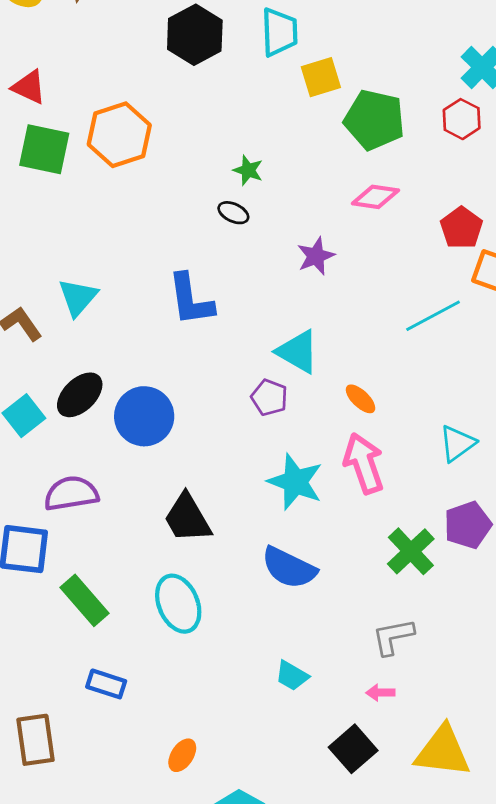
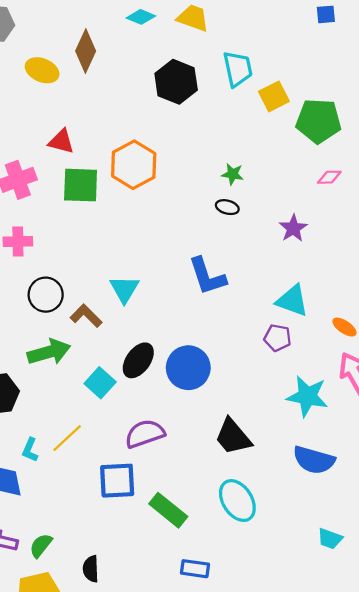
pink diamond: (375, 197) -> (329, 177), size x0.7

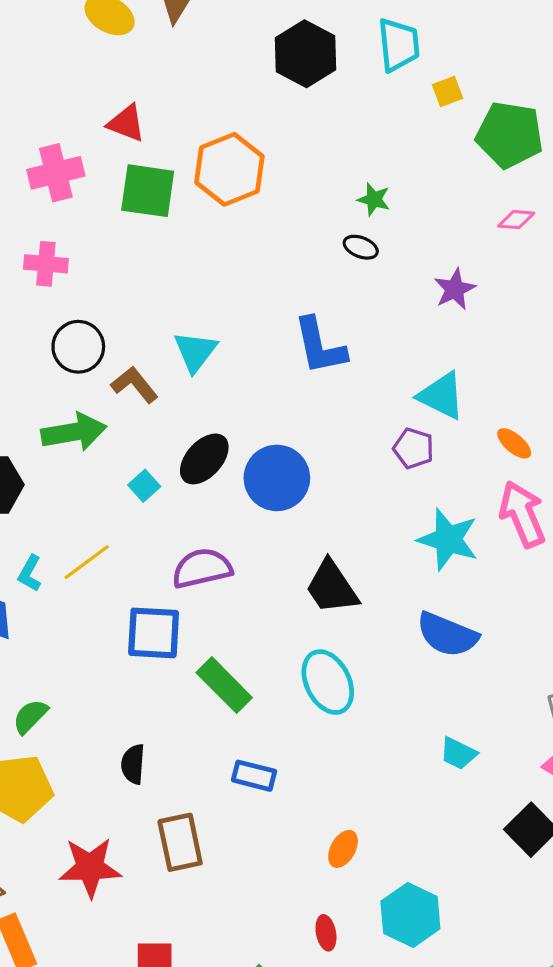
yellow square: (274, 96) -> (448, 91), size x0.7
cyan square: (100, 383) -> (144, 486), size x0.7
black semicircle: (91, 569) -> (133, 764), moved

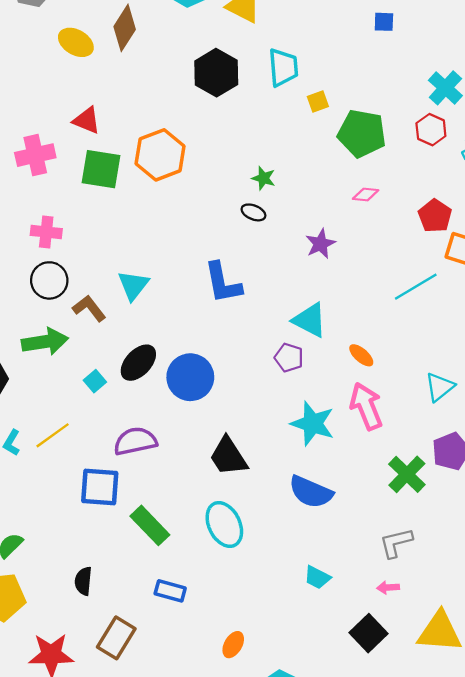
pink cross: (46, 264) -> (46, 232), moved
brown rectangle: (180, 842) -> (116, 638), turned 42

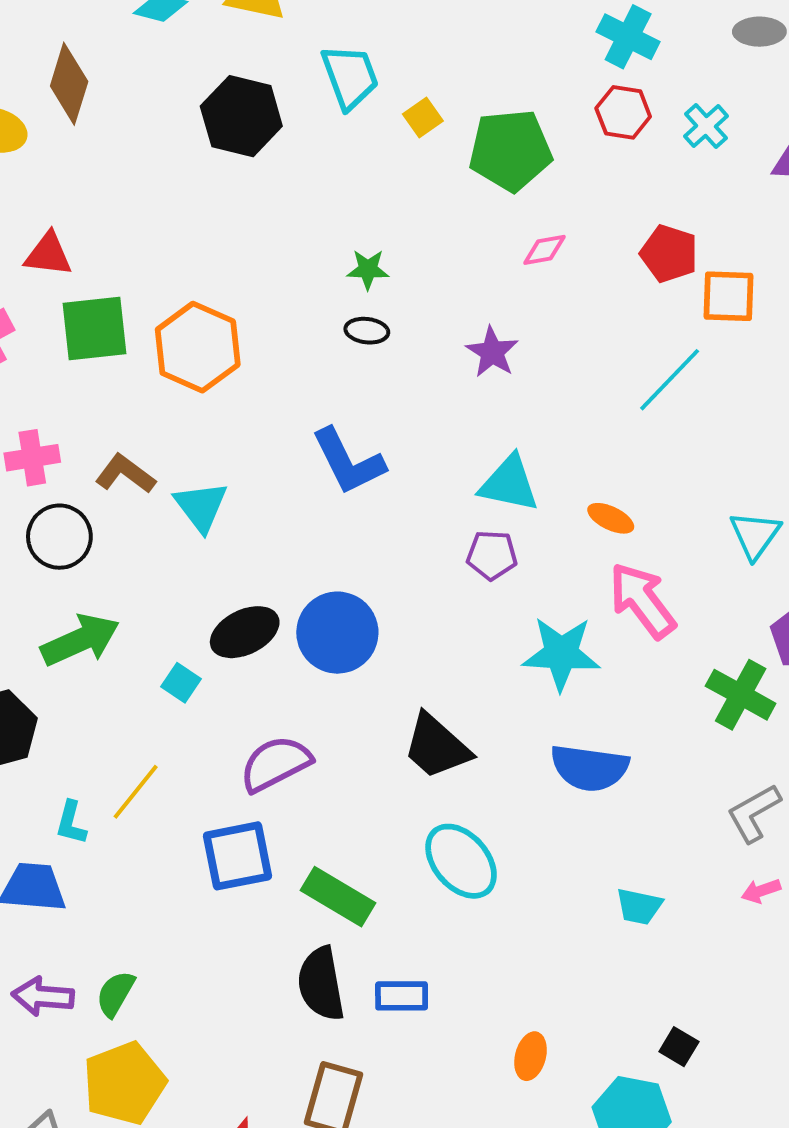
orange hexagon: (160, 155) -> (198, 347), moved
brown L-shape: (89, 308) -> (125, 474), moved
black ellipse: (138, 363) -> (245, 632), turned 36
black semicircle: (83, 581) -> (321, 984), moved, size x1.5
black square: (369, 633) -> (679, 1047), moved, size x0.6

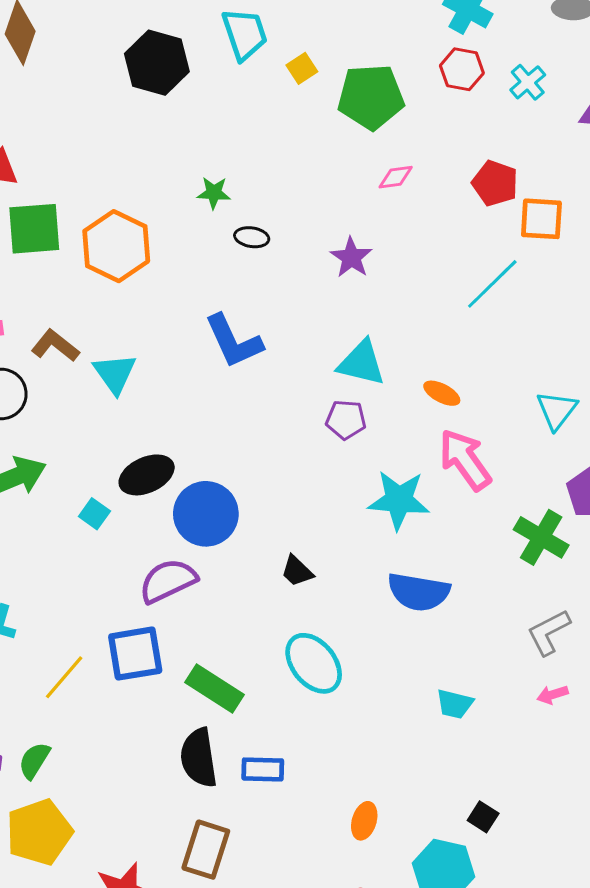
green star: (368, 269) -> (214, 193), moved
blue circle: (337, 633) -> (206, 514), moved
black trapezoid: (437, 746) -> (297, 571), size x0.6
yellow line: (136, 792) -> (64, 677), moved

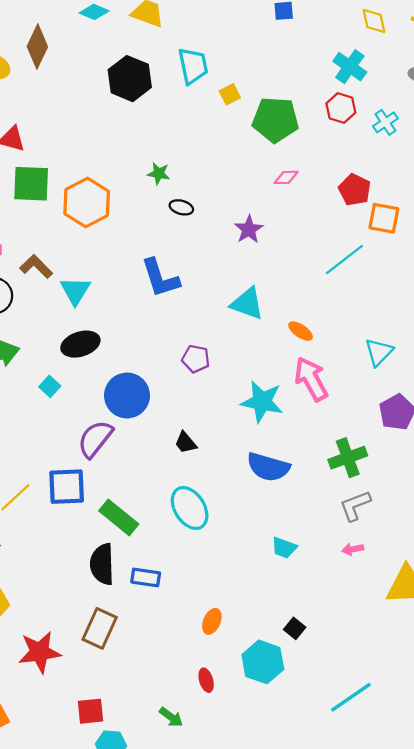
purple pentagon: (346, 420) -> (196, 359), moved
black ellipse: (147, 475) -> (80, 344), moved
green cross: (541, 537) -> (348, 458), moved, turned 33
purple semicircle: (168, 581) -> (95, 439), turned -33

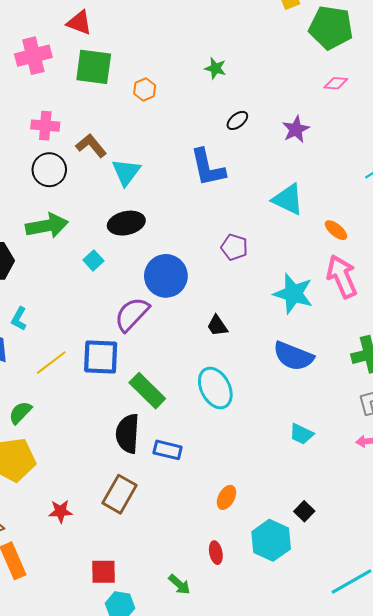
orange hexagon: (87, 203) -> (145, 89), size x0.5
black ellipse: (181, 207) -> (237, 120), moved, turned -60
red star: (40, 652) -> (61, 511), size x0.6

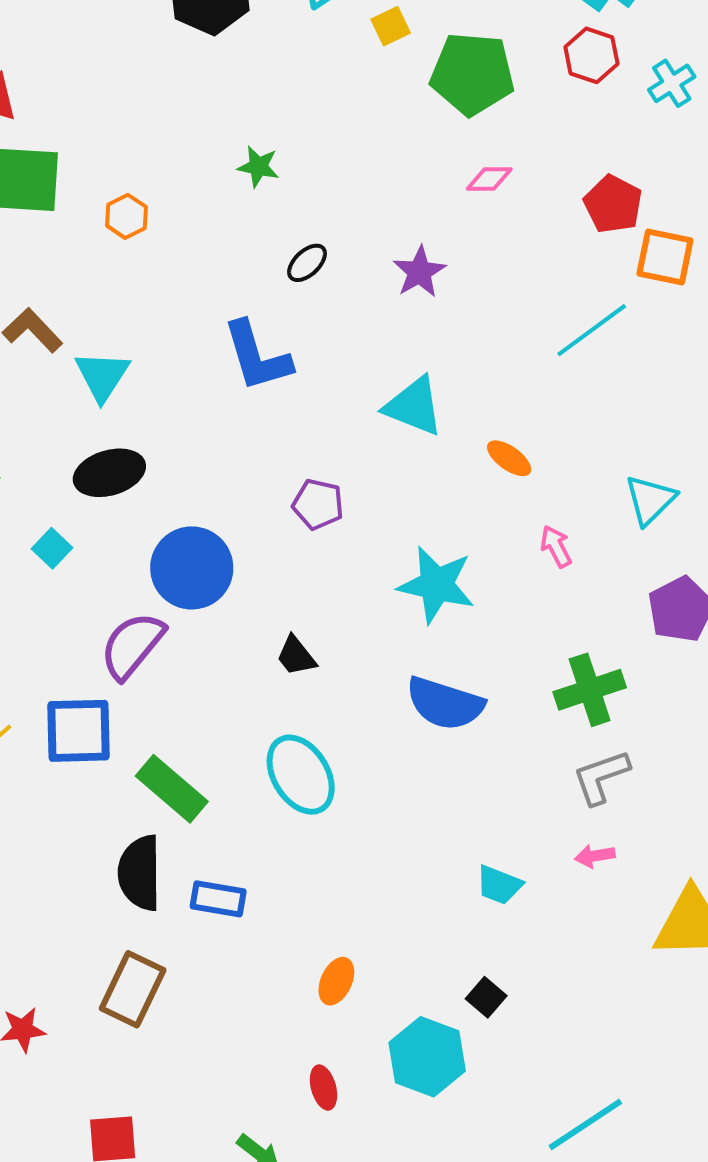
pink arrow: (342, 276) -> (556, 547), moved, size x0.5
cyan trapezoid: (301, 434) -> (499, 885), moved

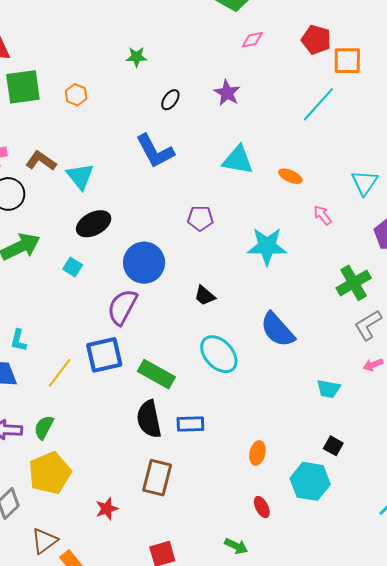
blue semicircle: (445, 704) -> (278, 330), moved, turned 42

